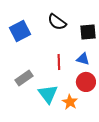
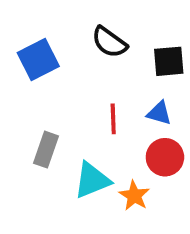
gray rectangle: (24, 78) -> (46, 150), turned -36
cyan triangle: (48, 94) -> (92, 180), turned 45

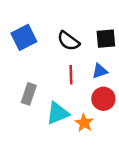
black semicircle: (109, 42) -> (68, 41), moved
blue triangle: (159, 113) -> (100, 71), turned -35

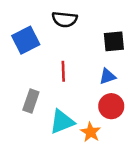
black semicircle: (68, 41) -> (65, 19), moved, turned -30
red line: (71, 75) -> (63, 71), moved

